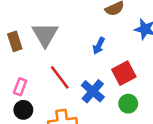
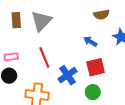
blue arrow: (99, 46) -> (90, 42), moved, turned 80
pink rectangle: (20, 87) -> (11, 57), turned 48

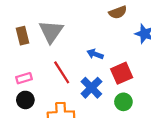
blue arrow: (90, 42) -> (95, 54), moved

